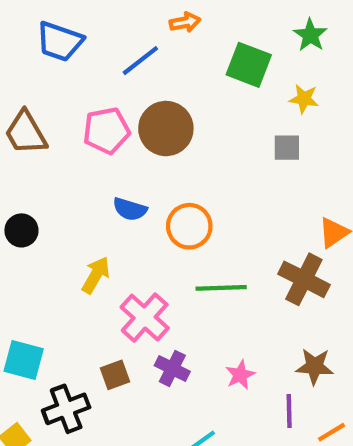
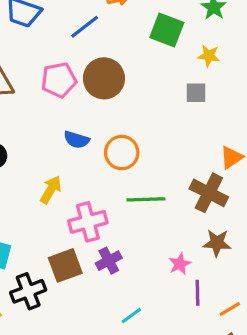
pink cross: (145, 318) -> (88, 222), turned 33
brown star: (315, 366) -> (217, 243), moved
purple cross: (172, 369) -> (109, 261), turned 35
brown square: (115, 375) -> (65, 265), size x1.5
pink star: (240, 375) -> (180, 264), moved

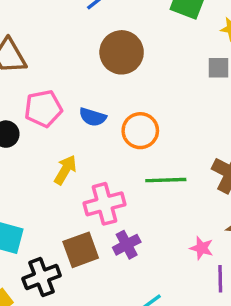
pink pentagon: (59, 80) -> (43, 109), moved
pink star: (180, 264) -> (202, 248), turned -30

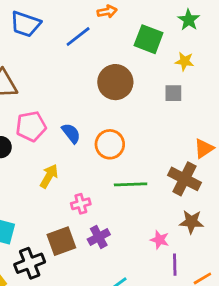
brown circle: (122, 52) -> (115, 82), moved
blue semicircle: (93, 117) -> (71, 133), turned -145
pink cross: (105, 204) -> (81, 204), size x0.6

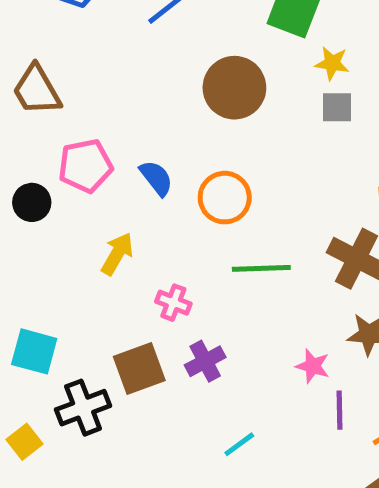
yellow star: (184, 61) -> (332, 63), moved
pink cross: (81, 204) -> (173, 303), turned 36

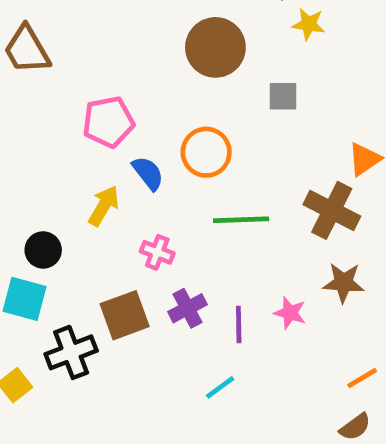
gray square: (337, 107) -> (283, 96), moved
pink pentagon: (85, 166) -> (108, 122), moved
blue semicircle: (156, 178) -> (148, 173), moved
black circle: (32, 202) -> (43, 250), moved
purple line: (339, 410) -> (239, 324), moved

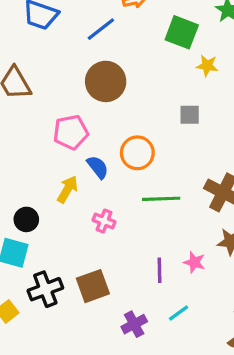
brown circle: (215, 47) -> (106, 81), moved
purple cross: (188, 308) -> (134, 324), moved
brown square: (125, 315) -> (93, 286), moved
cyan line: (220, 387) -> (179, 313), moved

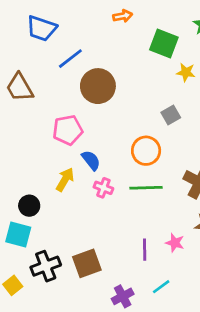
blue line: (101, 29) -> (70, 59), moved
gray square: (190, 115) -> (171, 115), turned -30
orange circle: (137, 153) -> (146, 151), moved
pink cross: (104, 221) -> (103, 188), moved

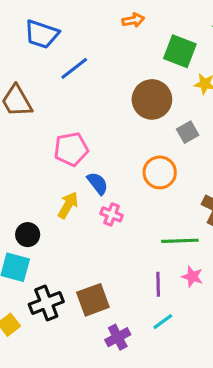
brown circle: (98, 86) -> (152, 99), moved
green line: (146, 188) -> (180, 241), moved
cyan line: (161, 287) -> (163, 322), moved
purple cross: (123, 296) -> (118, 337), moved

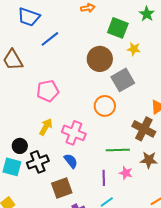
gray square: (188, 132) -> (123, 80), size x1.6
blue semicircle: (98, 183) -> (71, 161), moved
pink cross: (112, 214) -> (74, 133), size x1.6
black cross: (46, 303) -> (38, 162), moved

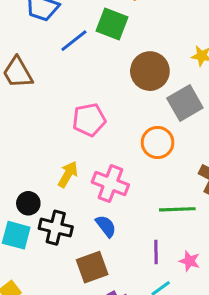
green square: (118, 28) -> (112, 24), moved
pink pentagon: (48, 91) -> (89, 120), moved
black cross: (38, 162) -> (56, 228), turned 35
pink star: (126, 173) -> (189, 261), moved

